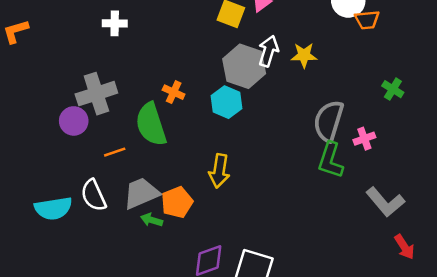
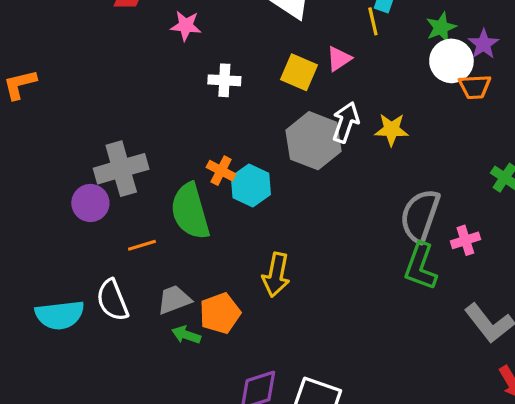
white cross: (115, 23) -> (224, 80), moved
cyan hexagon: (226, 102) -> (251, 185), moved
gray trapezoid: (141, 193) -> (174, 300), size x0.7

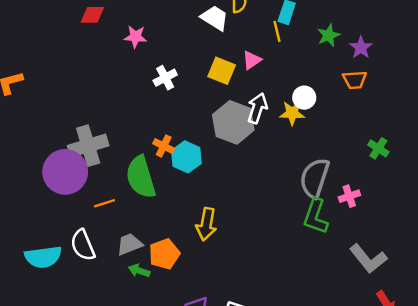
white circle: (451, 61) -> (304, 98), moved, size x0.7
white cross: (224, 80) -> (165, 78), turned -30
purple circle: (90, 203) -> (65, 172), size x1.6

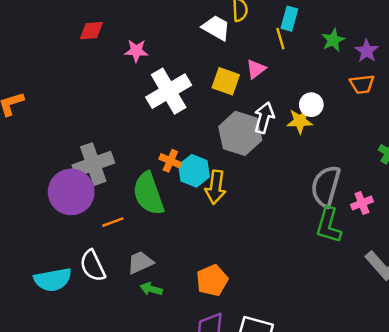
white cross: (165, 78) -> (169, 91), size x1.8
yellow arrow: (206, 224) -> (216, 187), moved
orange pentagon: (164, 254) -> (212, 280), moved

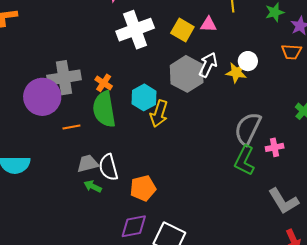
pink triangle: (256, 69) -> (208, 24), turned 30
orange cross: (170, 161) -> (104, 83), moved
white semicircle: (93, 266) -> (108, 167), moved

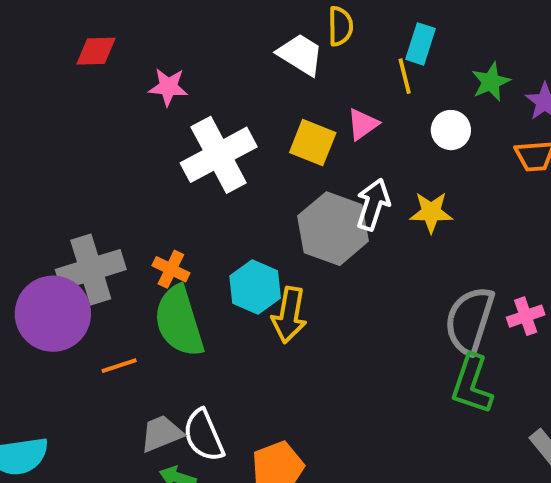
pink triangle: (208, 24) -> (363, 124), turned -30
white circle: (248, 61) -> (451, 130), moved
pink cross: (275, 147) -> (526, 316), moved

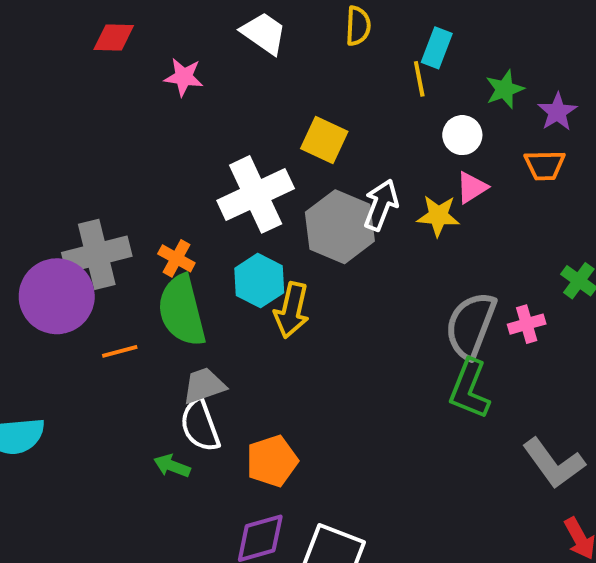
white trapezoid: (300, 54) -> (264, 33), moved
pink triangle: (363, 124) -> (472, 187), moved
white cross: (219, 155) -> (256, 194), moved
gray trapezoid: (161, 434) -> (204, 386), moved

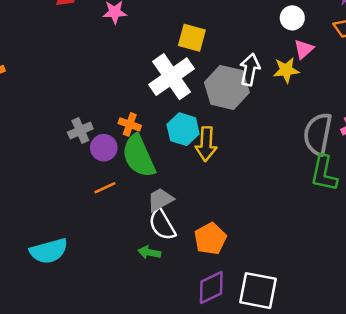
yellow square: (324, 140) -> (192, 38), moved
gray cross: (97, 254) -> (80, 130), size x0.6
purple circle: (57, 296) -> (104, 148), moved, size x0.6

